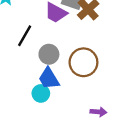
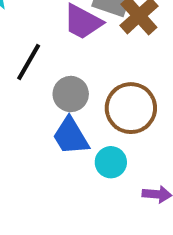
cyan circle: (41, 93) -> (111, 162), moved

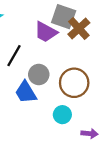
blue trapezoid: (71, 136) -> (26, 92), moved

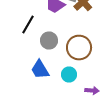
blue trapezoid: (26, 92) -> (40, 70), moved

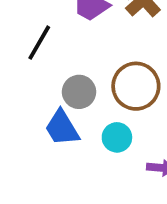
gray circle: (49, 40) -> (79, 92), moved

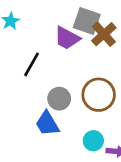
cyan circle: (117, 137) -> (93, 141), moved

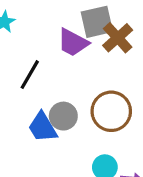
gray square: (87, 21) -> (97, 22), turned -32
blue trapezoid: (47, 124) -> (43, 127), moved

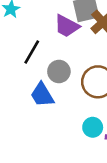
gray circle: (63, 116) -> (59, 71), moved

